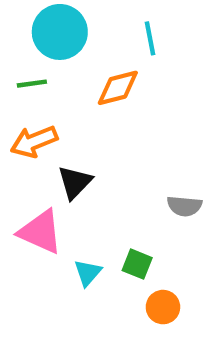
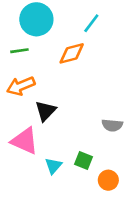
cyan line: (150, 38) -> (91, 23), turned 48
orange circle: (163, 307) -> (108, 180), moved

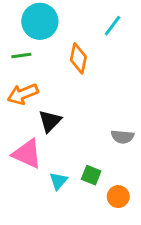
cyan line: (91, 23) -> (113, 26), moved
orange diamond: (72, 53) -> (78, 58), turned -64

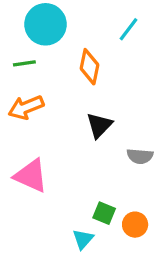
black triangle: (50, 121) -> (99, 125), moved
green square: (91, 175) -> (104, 213), moved
cyan triangle: (58, 181) -> (83, 239), moved

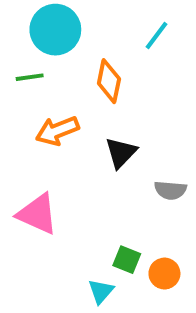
orange arrow: (26, 107) -> (57, 131), moved

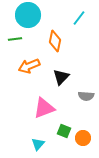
pink triangle: (38, 214) -> (44, 108), moved, turned -45
cyan triangle: (101, 291) -> (38, 144), moved

